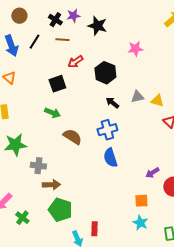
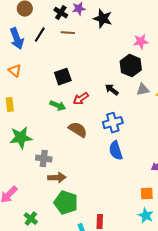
red arrow: (75, 62) -> (81, 99), moved
black hexagon: (105, 73) -> (131, 66), moved
black arrow: (112, 103) -> (112, 90), moved
green cross: (22, 218) -> (31, 219), moved

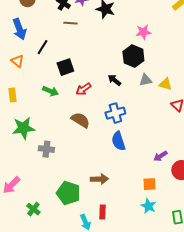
black line: (40, 35) -> (42, 47), moved
green arrow: (58, 106) -> (50, 91), moved
brown arrow: (57, 178) -> (99, 179), moved

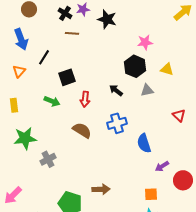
orange triangle: (17, 61) -> (19, 71), turned 32
yellow triangle: (165, 84) -> (167, 69), moved
red arrow: (83, 89) -> (85, 99), turned -49
blue semicircle: (118, 141) -> (144, 143), moved
gray cross: (46, 149) -> (48, 159), turned -35

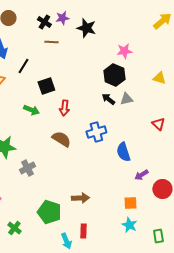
yellow triangle: (167, 69) -> (159, 78), moved
black arrow: (116, 90) -> (108, 99), moved

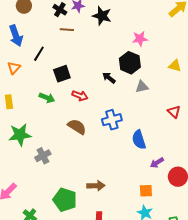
black arrow: (108, 99) -> (109, 78), moved
red arrow: (64, 108) -> (80, 96), turned -77

